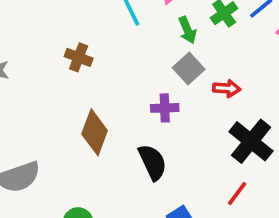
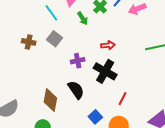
gray square: (189, 69) -> (55, 39), moved
brown diamond: (95, 132) -> (50, 100), moved
black cross: (251, 141) -> (105, 71), moved

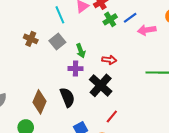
green arrow: (83, 18) -> (81, 51), moved

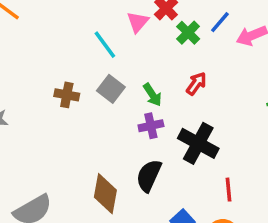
red arrow: (109, 60) -> (196, 84), moved, turned -48
black semicircle: (67, 97) -> (149, 176), turned -120
red line: (112, 117) -> (228, 190), turned -32

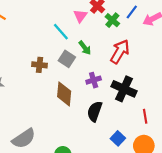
red arrow: (196, 84) -> (120, 52), size x1.6
green arrow: (152, 95) -> (85, 48), moved
brown diamond: (105, 194) -> (64, 94), moved

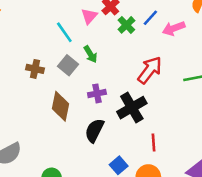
red arrow: (120, 52) -> (150, 70), moved
black cross: (124, 89) -> (132, 108), turned 30

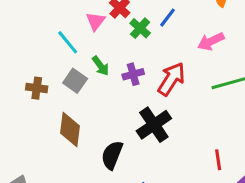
pink arrow: (174, 28) -> (211, 41), moved
purple cross: (97, 93) -> (133, 74), moved
red line: (153, 142) -> (218, 160), moved

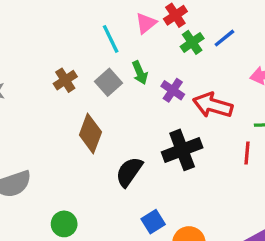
purple cross: (133, 74) -> (173, 90), turned 36
red arrow: (171, 79) -> (213, 105), turned -120
brown cross: (37, 88) -> (65, 80), turned 36
red line: (218, 160) -> (247, 153), moved

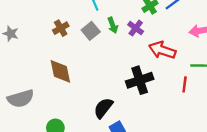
purple cross: (173, 90) -> (136, 28), moved
brown diamond: (90, 134) -> (60, 71), moved, turned -35
black semicircle: (129, 172) -> (103, 108), moved

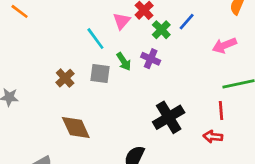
gray square: (91, 31) -> (100, 74), turned -30
red arrow: (162, 50) -> (213, 137), moved, size x0.6

